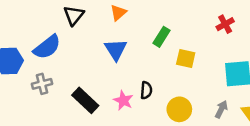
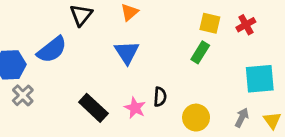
green rectangle: (162, 37) -> (200, 52), moved
yellow square: (186, 58) -> (210, 23), moved
gray cross: (42, 84) -> (23, 95), moved, turned -30

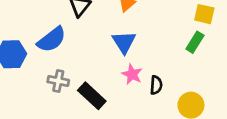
gray cross: (23, 95) -> (58, 81), moved, turned -35
pink star: (135, 108) -> (132, 74), moved

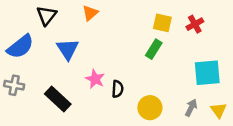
blue triangle: (124, 42) -> (68, 49), moved
gray cross: (58, 81) -> (14, 85), moved

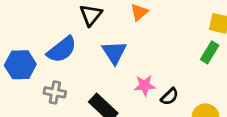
pink star: (95, 79) -> (145, 85), turned -30
black semicircle: (118, 89) -> (170, 97), turned 42

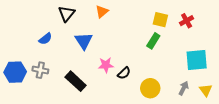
blue semicircle: (62, 50) -> (45, 39), size x0.6
blue hexagon: (20, 65) -> (15, 72), moved

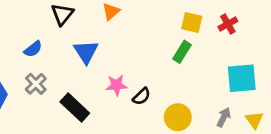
gray cross: (40, 70) -> (36, 84), moved, turned 35

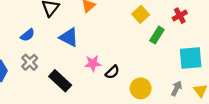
yellow square: (192, 23) -> (141, 14), moved, turned 35
blue triangle: (86, 52) -> (69, 37), turned -30
green rectangle: (182, 52) -> (157, 35), moved

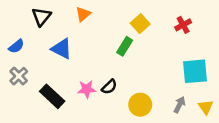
green rectangle: (157, 35) -> (125, 46), moved
pink star: (93, 63) -> (87, 89), moved

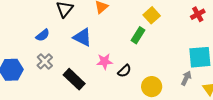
red cross: (183, 25) -> (198, 14), moved
pink star: (87, 89) -> (104, 61), moved
gray arrow: (180, 105) -> (186, 78), moved

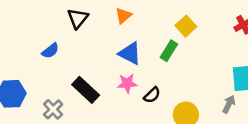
blue triangle: (82, 37) -> (130, 53), moved
gray cross: (45, 61) -> (53, 109), moved
black rectangle: (74, 79) -> (86, 90), moved

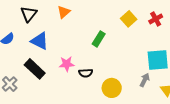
yellow square: (186, 26) -> (129, 19), moved
blue triangle: (130, 53) -> (40, 41), moved
black semicircle: (152, 95) -> (86, 73), turned 40

